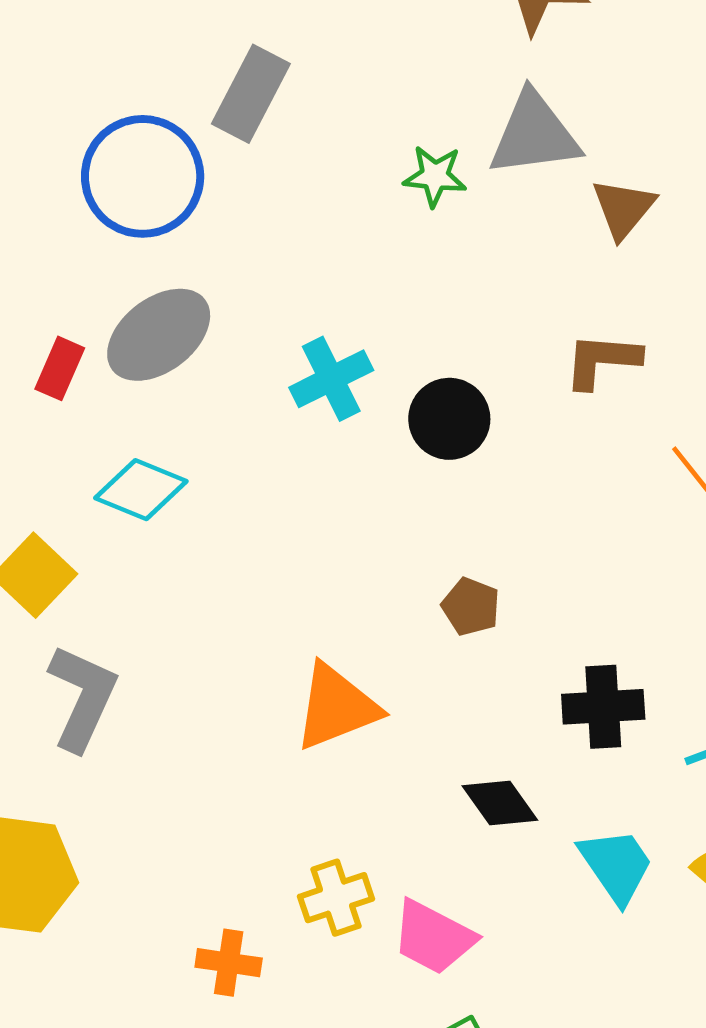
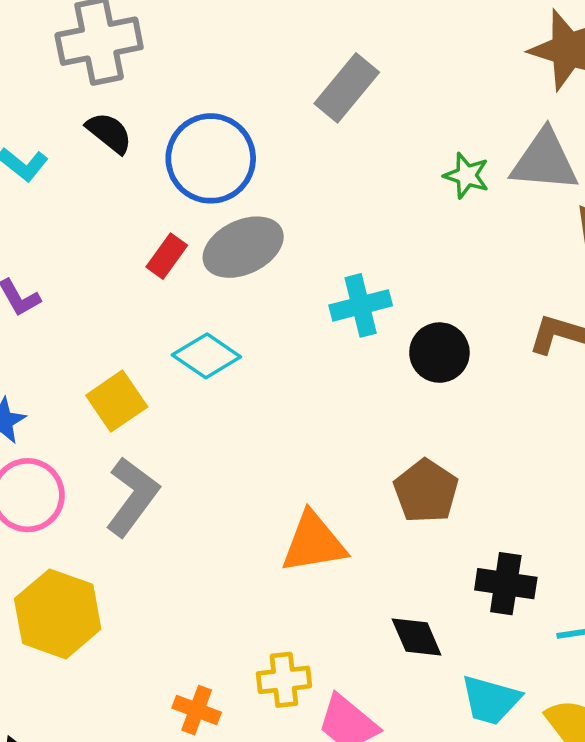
blue circle: (143, 176) -> (211, 158), moved
brown pentagon: (471, 607) -> (426, 491), size x1.5
cyan trapezoid: (616, 866) -> (491, 700), turned 128

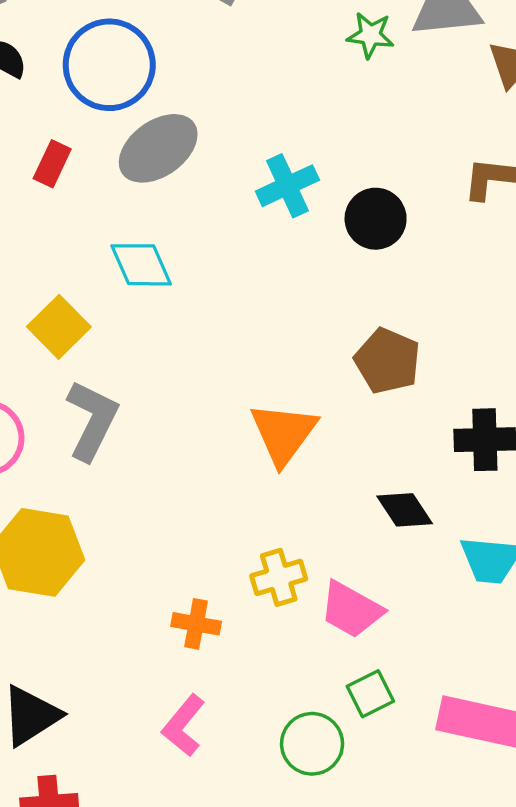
red rectangle: (167, 256) -> (52, 164), moved
cyan diamond: (206, 356) -> (141, 265), turned 42
orange triangle: (314, 543) -> (283, 433), turned -34

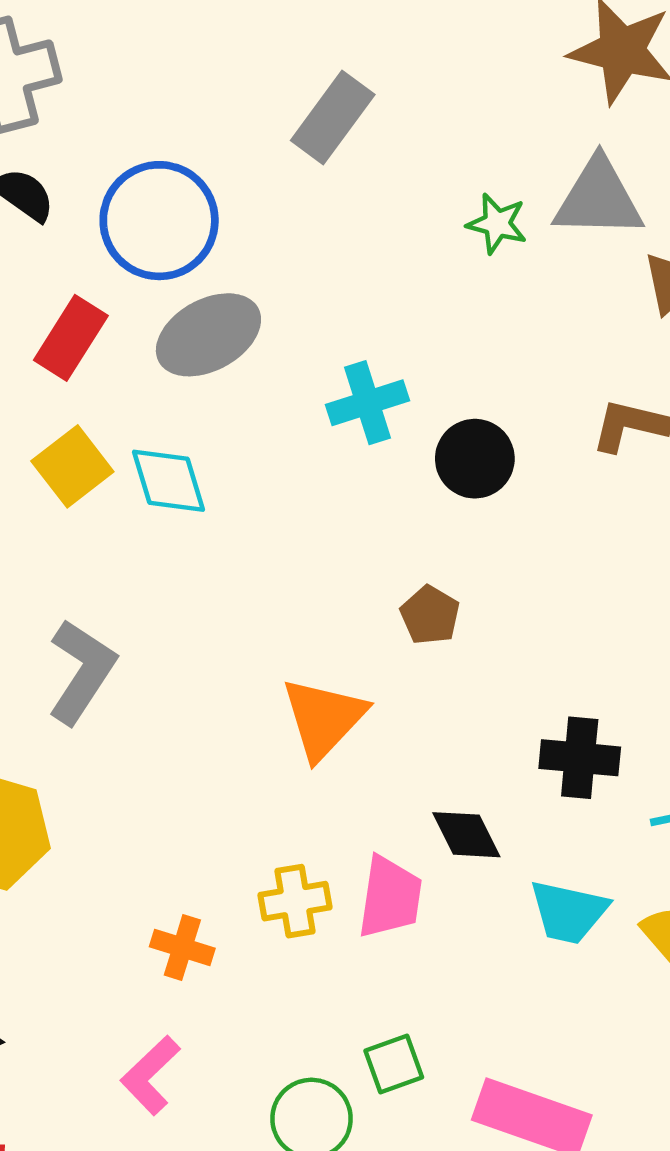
red rectangle: (52, 164) -> (71, 338), size x1.4
yellow square: (59, 327) -> (72, 466), moved
brown pentagon: (387, 361) -> (430, 615), moved, size x0.7
pink trapezoid: (351, 610) -> (390, 897), moved, turned -118

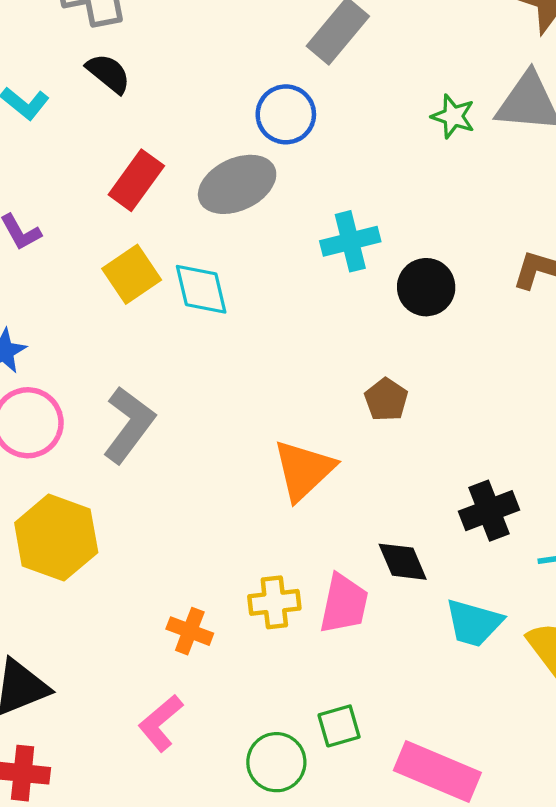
blue circle: (159, 221) -> (286, 114), moved, size x0.7
black cross: (580, 758) -> (489, 511), turned -30

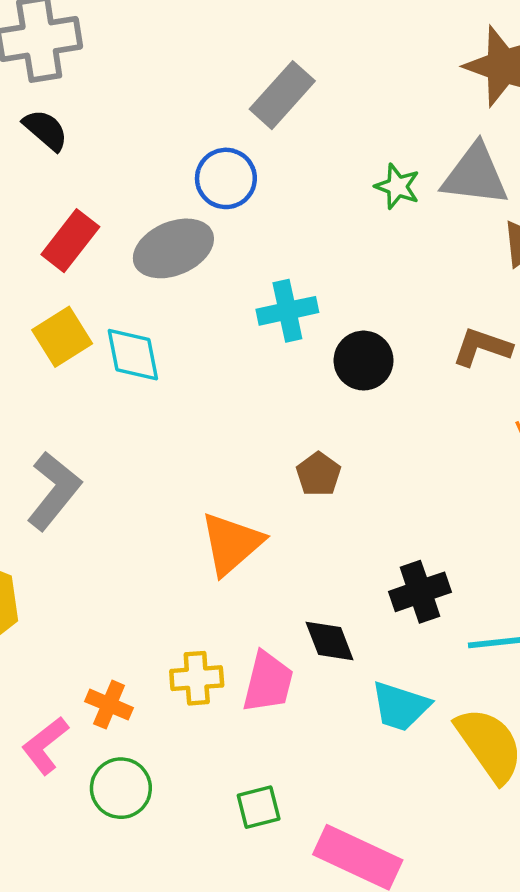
pink L-shape: (161, 723) -> (45, 745), moved
green circle: (276, 762) -> (121, 788), moved

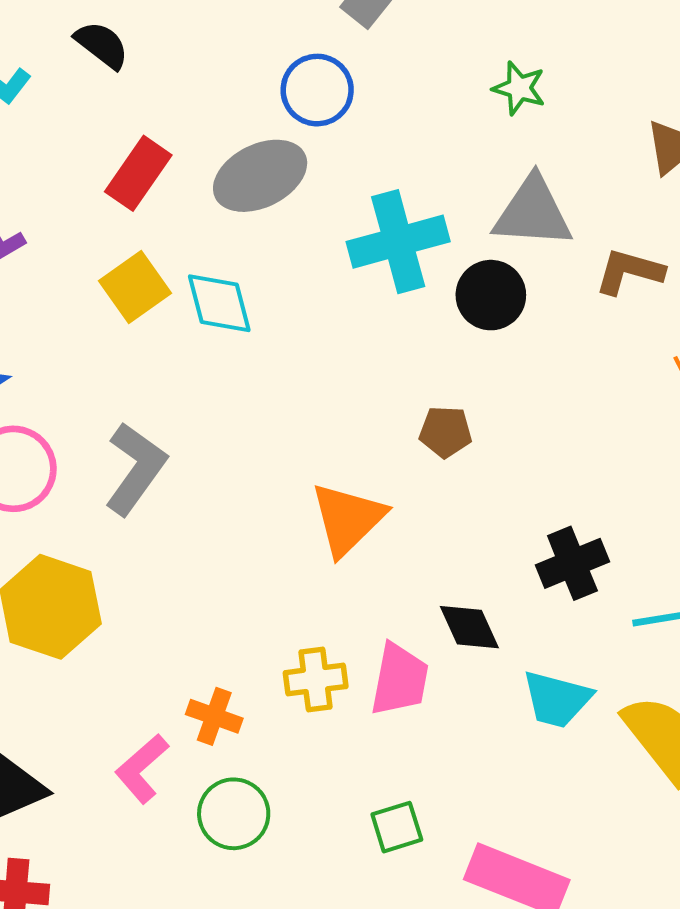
gray triangle: (475, 175) -> (533, 212), moved
cyan cross: (287, 311) -> (398, 242), size x1.4
brown pentagon: (319, 474) -> (445, 432), turned -30

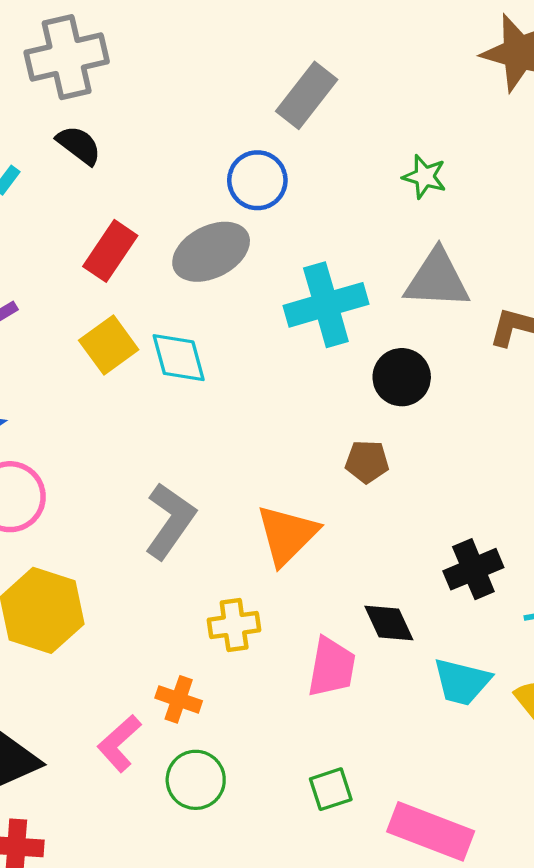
black circle: (491, 295) -> (402, 377), moved
gray L-shape: (135, 469) -> (170, 521), moved
yellow cross: (316, 680) -> (234, 625), moved

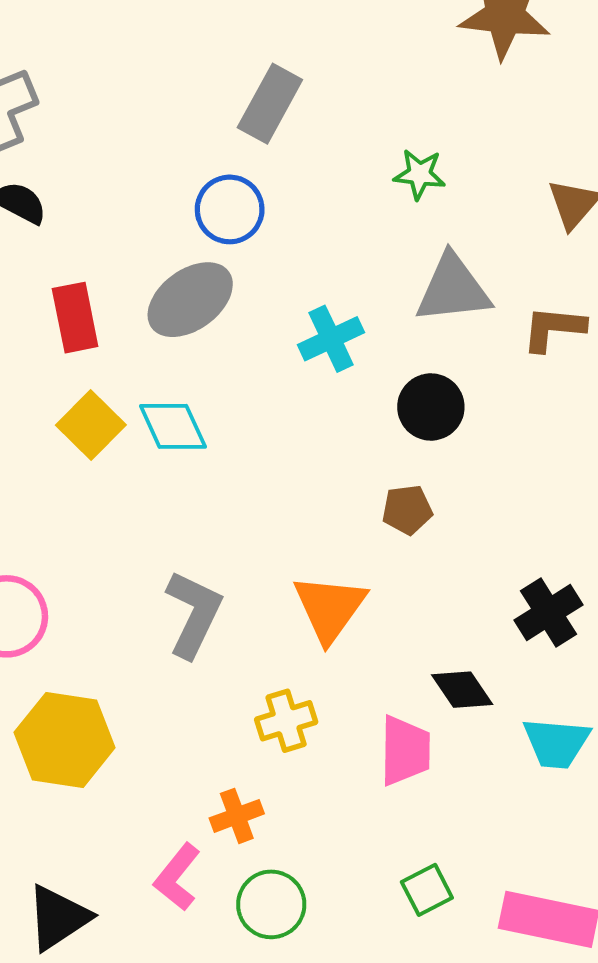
red rectangle: (110, 251) -> (75, 318), turned -36
cyan cross: (326, 305) -> (331, 339), size x0.7
orange cross: (179, 699) -> (237, 816), turned -30

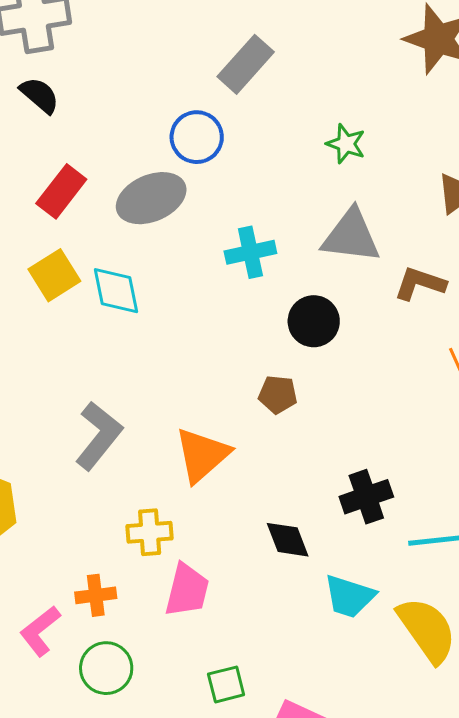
red rectangle: (75, 318) -> (61, 191), turned 36
pink trapezoid: (405, 751) -> (187, 590), moved

